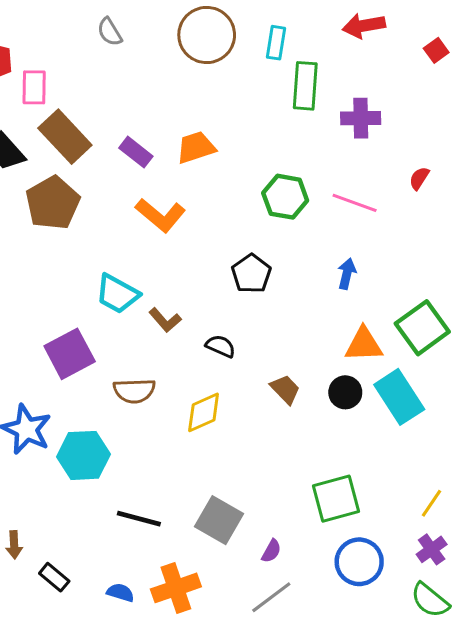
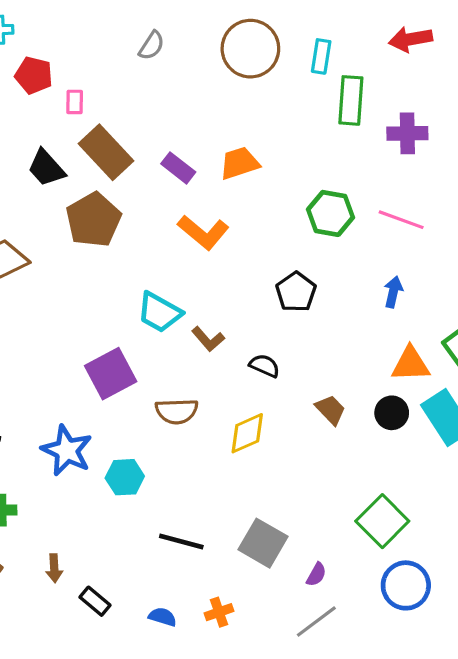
gray semicircle: (110, 32) -> (152, 45), turned -116
pink rectangle: (34, 87) -> (75, 102), size x0.7
cyan hexagon: (83, 455) -> (125, 477), size x0.7
green square: (336, 499) -> (382, 521), turned -30
orange cross: (176, 588) -> (219, 612), size x0.6

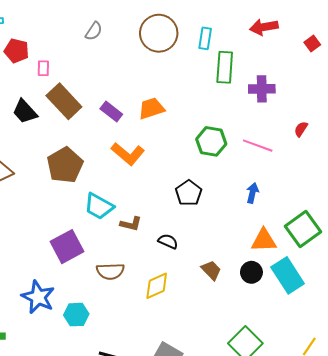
brown pentagon: (93, 220) -> (65, 165), moved
brown L-shape: (208, 339) -> (131, 224), turned -35

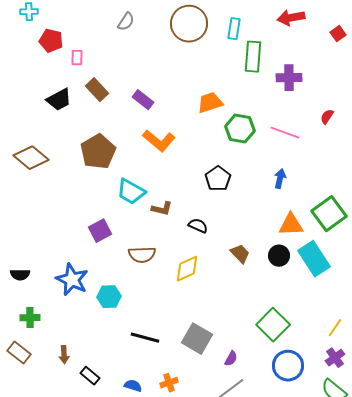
brown rectangle: (64, 101) -> (97, 90), size x0.7
orange trapezoid: (152, 108) -> (210, 103), moved
black trapezoid: (25, 112) -> (59, 100), turned -76
purple square: (67, 247) -> (100, 231), size x0.7

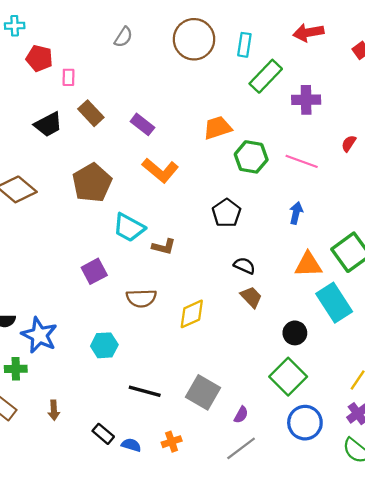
green rectangle: (253, 57) -> (266, 76), turned 40
black semicircle: (198, 226) -> (244, 266), moved
black circle: (279, 256) -> (295, 333), moved
blue star: (72, 280) -> (39, 335), moved
black rectangle: (90, 376) -> (103, 434), moved

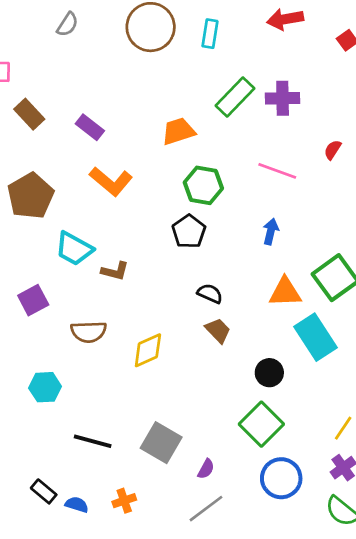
green rectangle: (266, 76) -> (235, 97), moved
green hexagon: (251, 157) -> (203, 185), moved

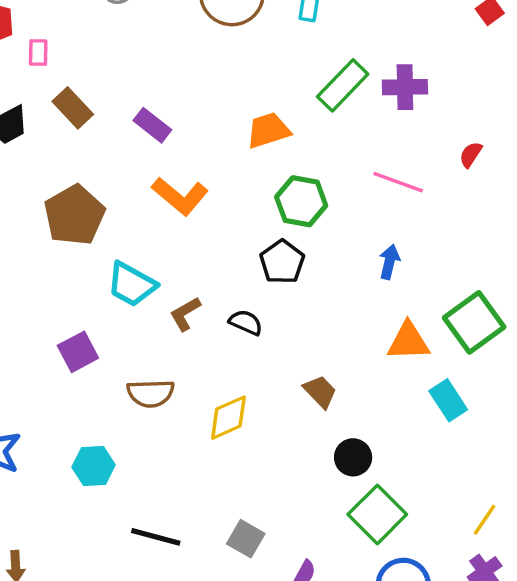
brown L-shape: (115, 271) -> (185, 314), turned 136
black semicircle: (210, 294) -> (246, 322), moved
cyan rectangle: (315, 337) -> (448, 400), size x0.7
black circle: (269, 373) -> (353, 457), moved
gray square: (161, 443) -> (246, 539), size x0.7

